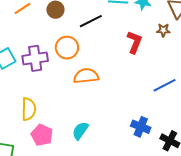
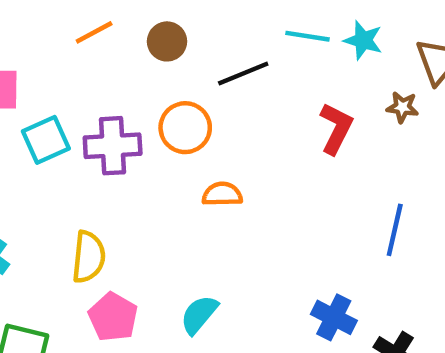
orange semicircle: (86, 76) -> (222, 194), size x0.7
blue line: (165, 85) -> (395, 230), turned -55

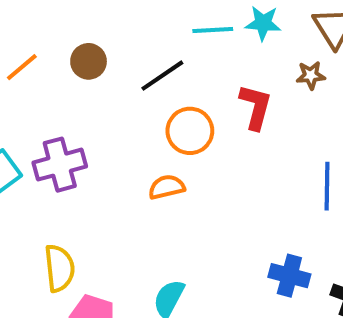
orange circle: (185, 128) -> (190, 131), moved

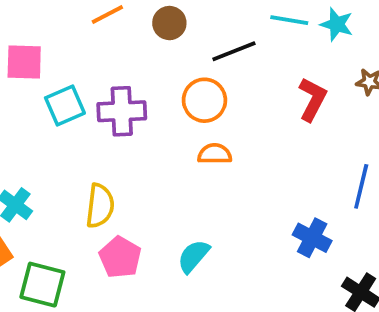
orange circle: (190, 131) -> (204, 100), moved
blue cross: (289, 276) -> (312, 238), moved

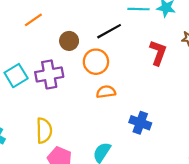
brown circle: (169, 23) -> (69, 41), moved
blue cross: (312, 238) -> (140, 123), moved

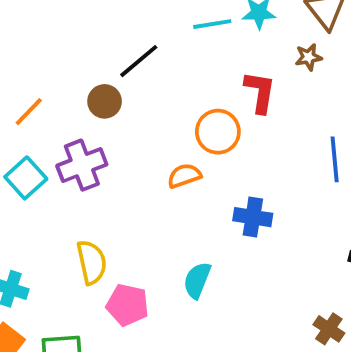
orange line: (33, 20) -> (29, 112), moved
black line: (109, 31) -> (139, 61), moved
orange circle: (96, 62) -> (218, 132), moved

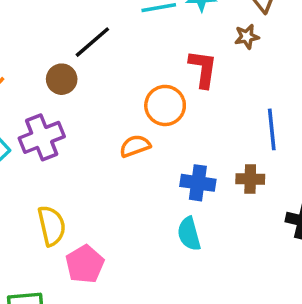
cyan semicircle: (197, 280) -> (189, 234), moved, turned -36
pink pentagon: (127, 305) -> (85, 264), turned 30
brown cross: (329, 329) -> (250, 179), moved, turned -32

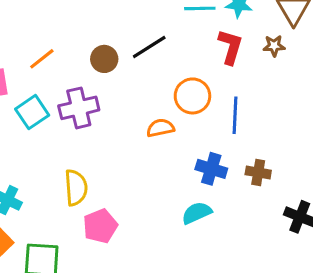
black line: (92, 42) -> (149, 47), moved
red L-shape: (203, 69) -> (230, 47), moved
blue line: (272, 129) -> (235, 115), moved
cyan semicircle: (189, 234) -> (197, 213), turned 72

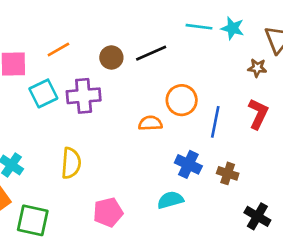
red L-shape: (230, 47) -> (258, 114), moved
pink pentagon: (100, 226) -> (108, 212), moved

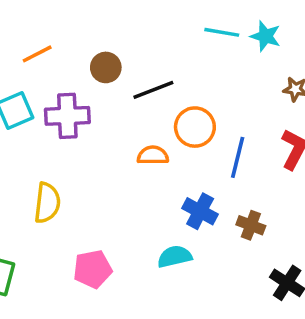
black line: (151, 53) -> (153, 90), moved

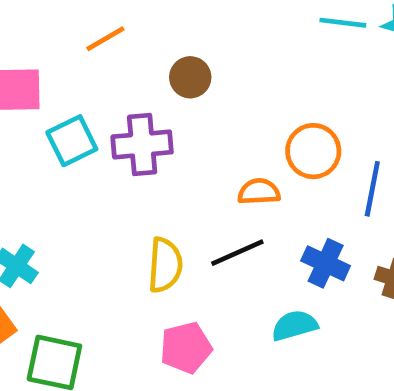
orange line: (37, 54) -> (105, 39), moved
black line: (153, 90) -> (237, 253), moved
yellow semicircle: (47, 203) -> (165, 265), moved

